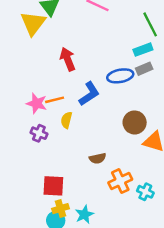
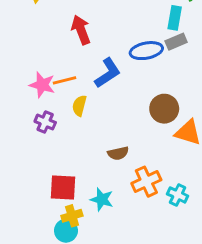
cyan rectangle: (143, 50) -> (175, 18), turned -60
cyan star: (84, 215) -> (102, 199), moved, turned -30

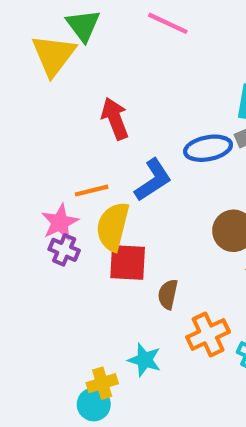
pink star: (42, 85) -> (60, 222), moved, turned 30
yellow semicircle: (79, 106) -> (113, 227), size x1.6
brown semicircle: (118, 153) -> (168, 294), turned 114
red square: (63, 187) -> (128, 263), moved

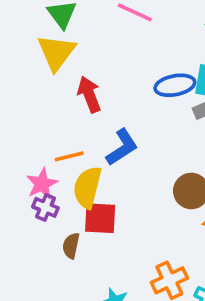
yellow triangle: (54, 55) -> (56, 52), moved
blue ellipse: (208, 148) -> (175, 85), moved
brown semicircle: (168, 294) -> (71, 246), moved

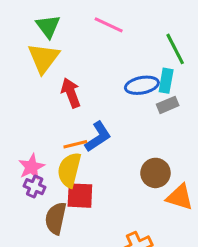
orange line: (69, 156) -> (75, 144), moved
brown semicircle: (71, 246) -> (56, 218), size x1.5

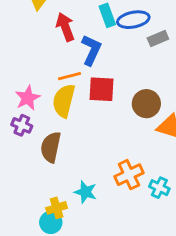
cyan rectangle: (166, 81) -> (107, 15), moved, turned -30
blue L-shape: (98, 137) -> (91, 50), moved, turned -32
purple cross: (35, 187) -> (22, 125), moved
red square: (80, 196) -> (101, 89), moved

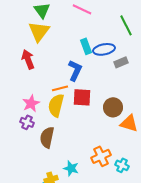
red arrow: (65, 27) -> (28, 59), moved

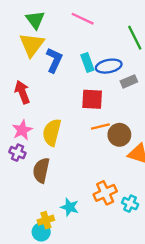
red arrow: (28, 59) -> (22, 92), moved
blue L-shape: (75, 70) -> (54, 60), moved
orange line: (60, 88) -> (100, 127), moved
red square: (82, 97) -> (92, 99), moved

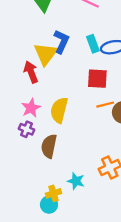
yellow triangle: (32, 45) -> (46, 54), moved

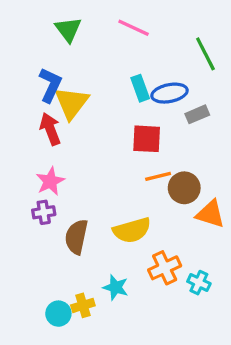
blue L-shape: (61, 42) -> (50, 85), moved
yellow semicircle: (59, 110) -> (132, 230), moved, turned -120
purple cross: (26, 129) -> (44, 212), turned -32
cyan circle: (49, 205) -> (58, 314), moved

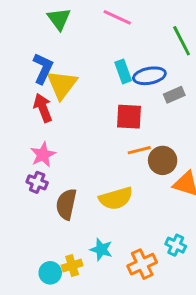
purple cross: (44, 212) -> (37, 182), turned 30
orange cross: (165, 268) -> (142, 264), moved

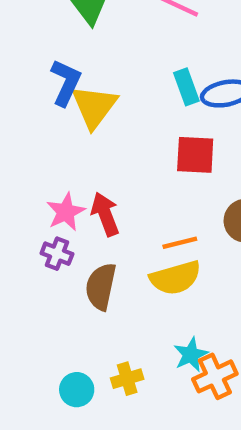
red arrow: (43, 108) -> (105, 214), moved
orange line: (139, 150) -> (180, 243), moved
cyan star: (101, 249) -> (191, 355), moved, turned 30
yellow cross: (72, 266) -> (127, 379), moved

